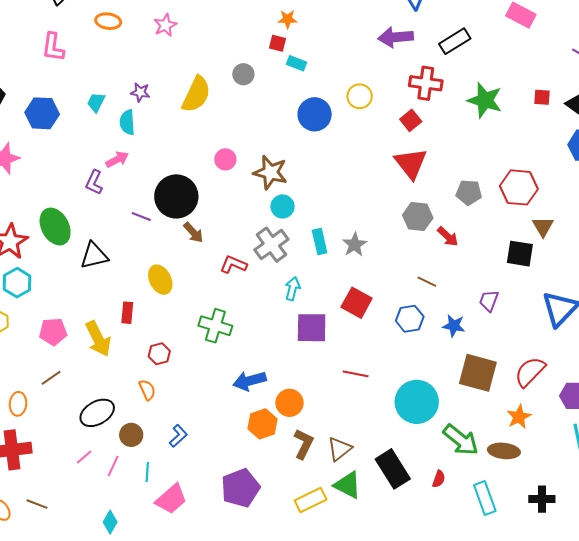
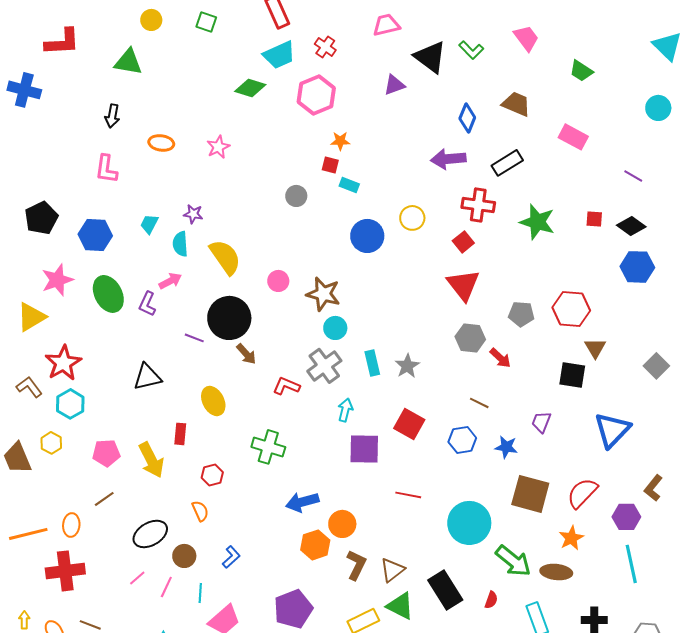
yellow semicircle: (196, 94) -> (225, 257), moved, turned -60
green ellipse: (55, 227) -> (108, 294), moved

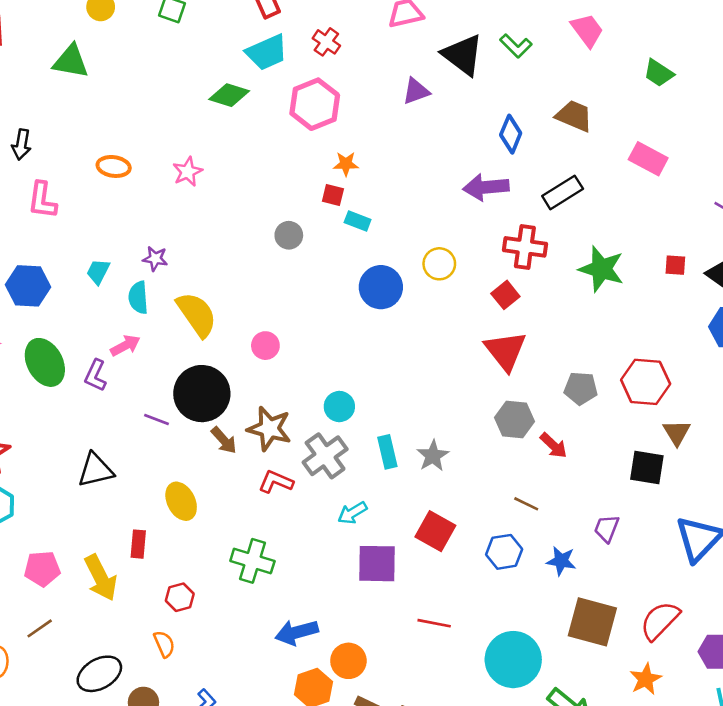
black arrow: (112, 116) -> (21, 144), moved
brown star: (323, 294) -> (269, 429), moved
cyan arrow: (345, 410) -> (352, 513), turned -135

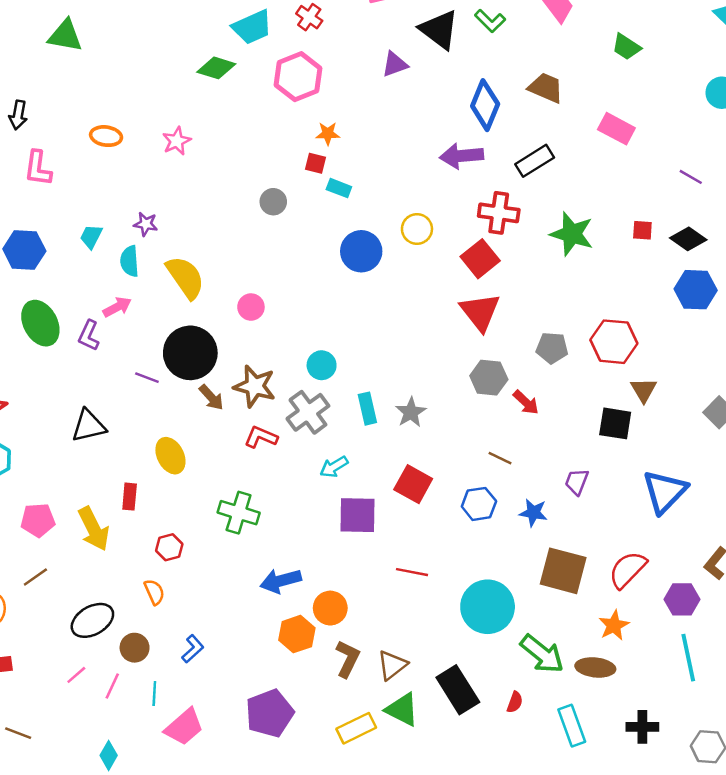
blue diamond: (511, 134) -> (485, 105), size x1.4
red square: (505, 295) -> (480, 259), size x1.4

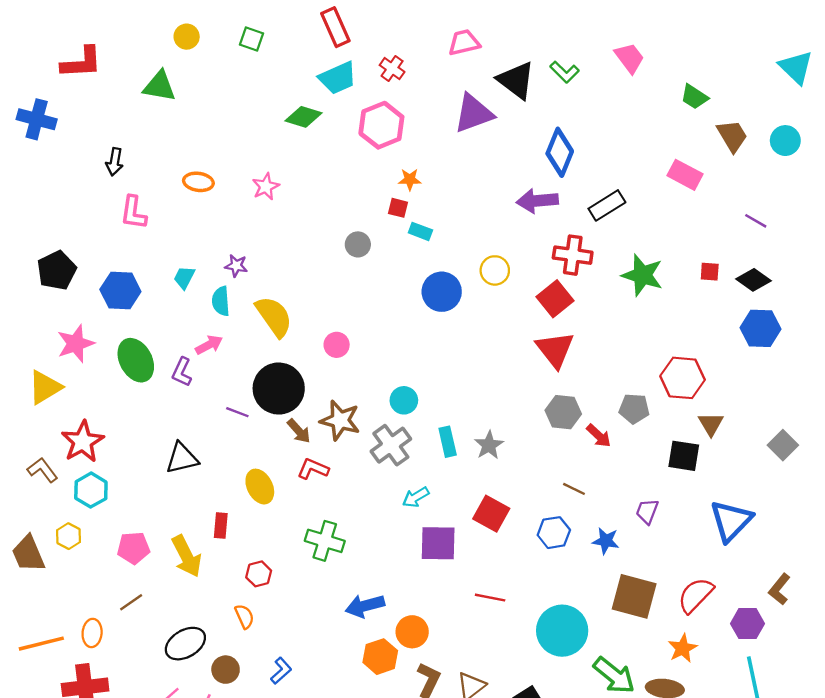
purple triangle: (395, 64) -> (474, 113), size x1.6
brown trapezoid: (546, 88) -> (732, 136), moved, turned 36
gray pentagon: (552, 348) -> (634, 409), moved
red L-shape: (261, 437) -> (313, 469), moved

